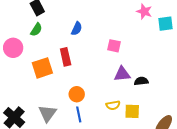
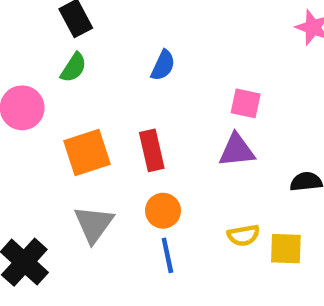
red rectangle: (66, 57) -> (152, 150), moved
purple triangle: (122, 74) -> (237, 150), moved
gray triangle: (47, 113) -> (94, 224), moved

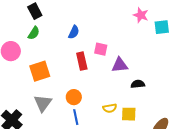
pink square: (246, 103) -> (101, 49), moved
red rectangle: (152, 150) -> (82, 61), moved
purple triangle: (237, 150) -> (120, 65), moved

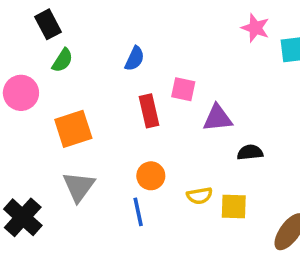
black rectangle: (35, 11) -> (48, 24), moved
orange circle: (74, 97) -> (151, 176), moved

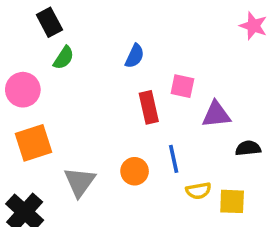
orange square: (73, 129) -> (33, 143), moved
orange circle: (151, 176) -> (135, 171), moved
blue line: (138, 212) -> (174, 159), moved

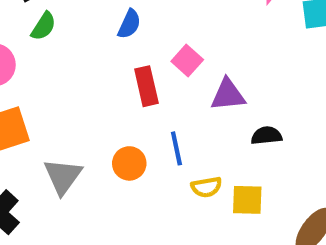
pink square: (182, 86) -> (187, 61), turned 30

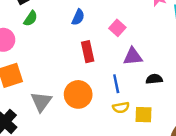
pink square: (187, 61) -> (117, 28), moved
blue line: (176, 148) -> (116, 84), moved
orange circle: (129, 163) -> (78, 94), size x1.5

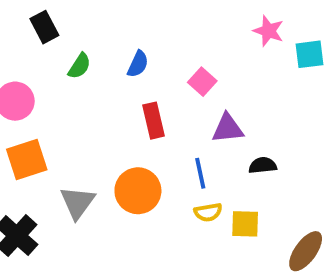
green semicircle: (31, 18) -> (79, 66), moved

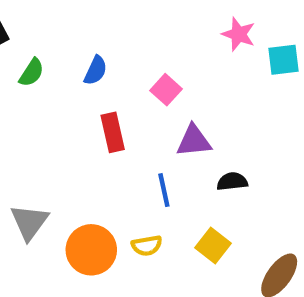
orange circle: (138, 191) -> (91, 250), moved
yellow semicircle: (208, 212) -> (147, 246), moved
yellow square: (245, 224) -> (213, 246), turned 36

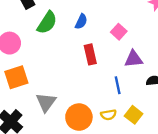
green semicircle: (31, 73) -> (47, 23), size x1.5
yellow square: (213, 246) -> (134, 115), moved

